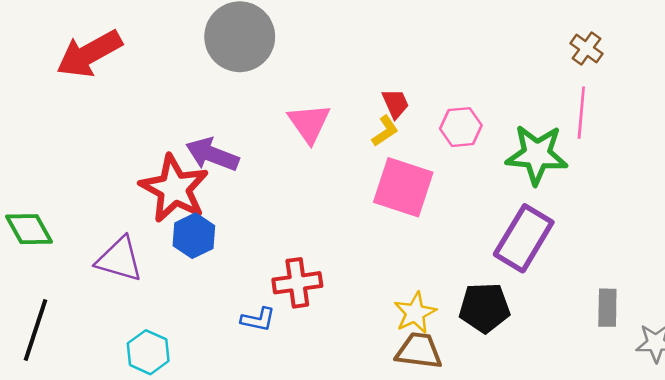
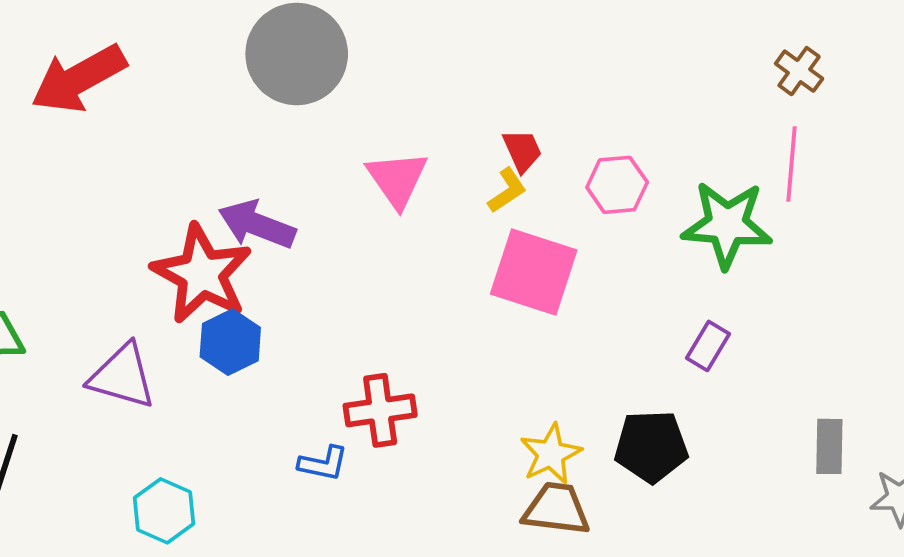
purple rectangle: (524, 238) -> (708, 346), size x0.5

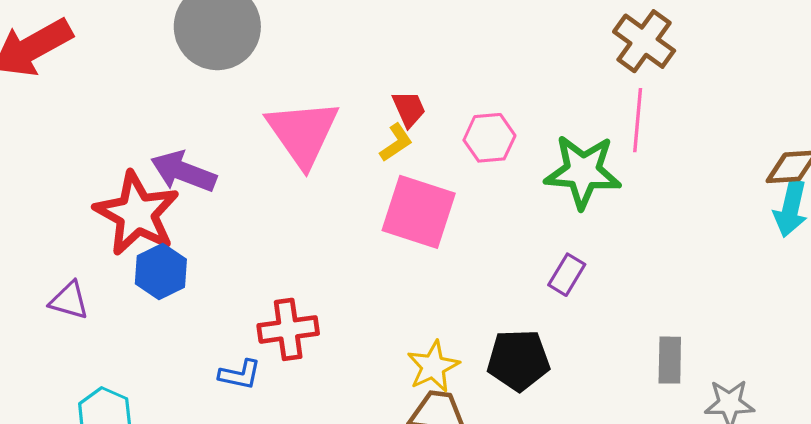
brown cross: (799, 71) -> (644, 41), size x1.5
pink triangle: (397, 179) -> (303, 133), size x1.4
purple triangle: (122, 376) -> (69, 300), size x0.7

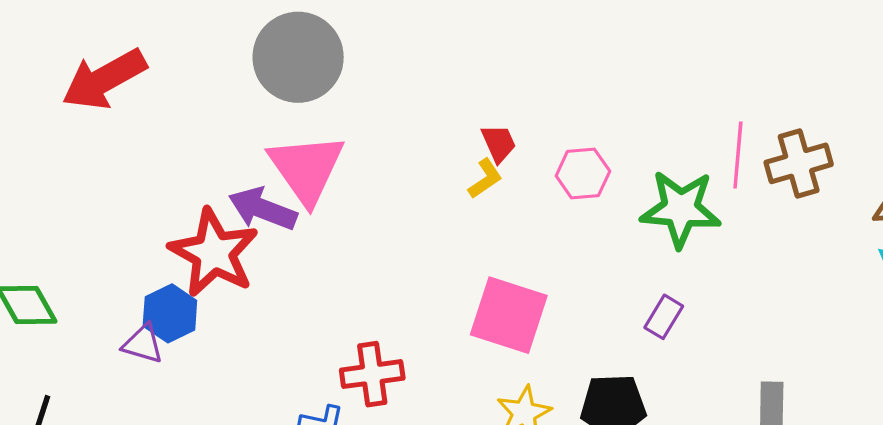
brown cross: (644, 41) -> (799, 163), moved, turned 38
pink triangle: (303, 133) -> (306, 168), moved
pink square: (419, 212) -> (509, 315), moved
blue hexagon: (161, 271) -> (170, 313), moved

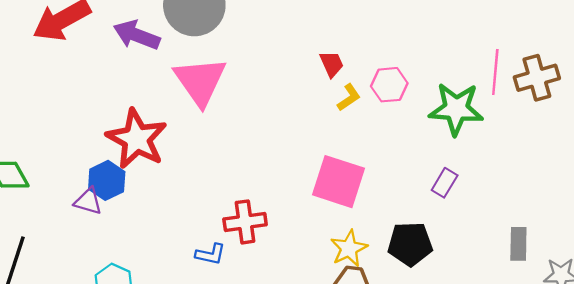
yellow L-shape: (485, 179) -> (349, 97), moved
purple arrow: (263, 209) -> (137, 35), moved

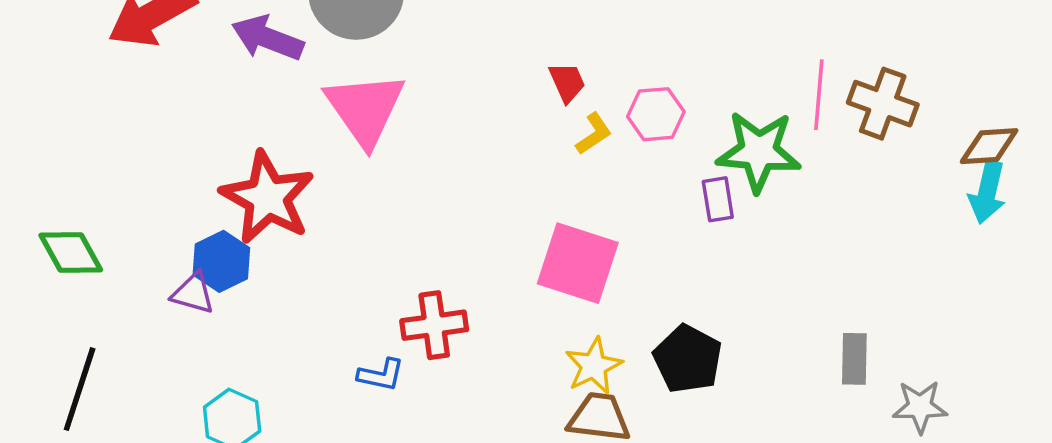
brown cross: (537, 78) -> (883, 104), turned 36
purple rectangle: (445, 183) -> (718, 199), moved, turned -40
black pentagon: (410, 244) -> (688, 359), turned 30

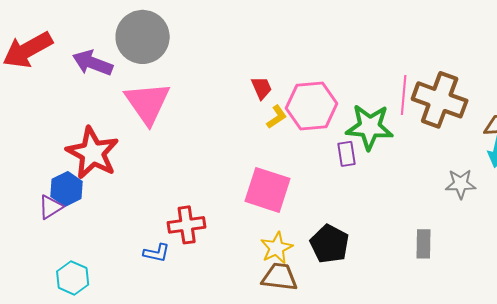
brown cross: (883, 104) -> (440, 100), size x1.4
pink hexagon: (656, 114) -> (312, 106), size x1.6
purple triangle: (193, 293) -> (51, 207), turned -48
gray star: (920, 407) -> (461, 184), moved

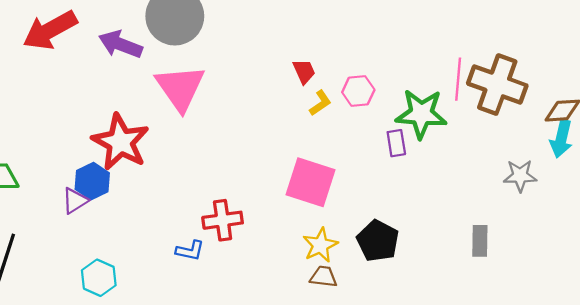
pink hexagon: (312, 106) -> (358, 91), size x0.6
brown trapezoid: (280, 277) -> (324, 277), size x0.7

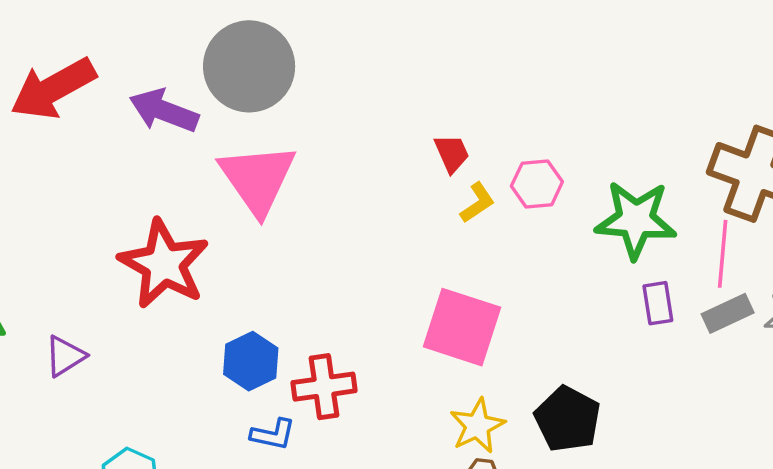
pink line: (458, 79) -> (723, 254), moved
purple rectangle: (396, 143) -> (658, 303), moved
blue hexagon: (92, 181) -> (251, 361), moved
purple triangle: (75, 201) -> (65, 356), moved
gray rectangle: (480, 241) -> (728, 313), moved, turned 64

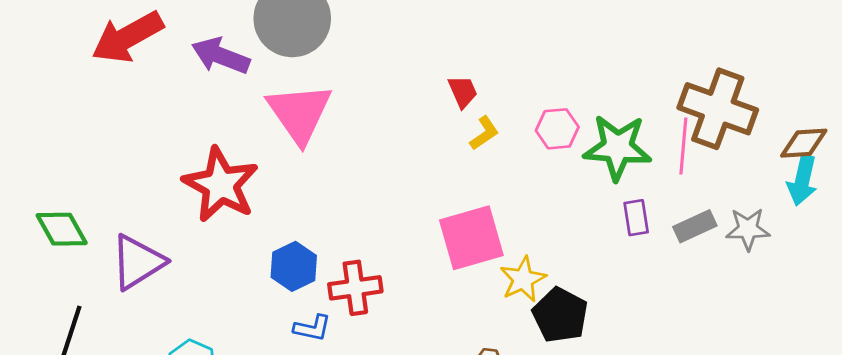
pink hexagon: (537, 184) -> (557, 129), moved
pink line: (723, 254) -> (683, 146), moved
pink square: (462, 327) -> (471, 238), turned -34
purple triangle: (65, 356) -> (138, 262), size x1.6
yellow star: (477, 426) -> (523, 279), moved

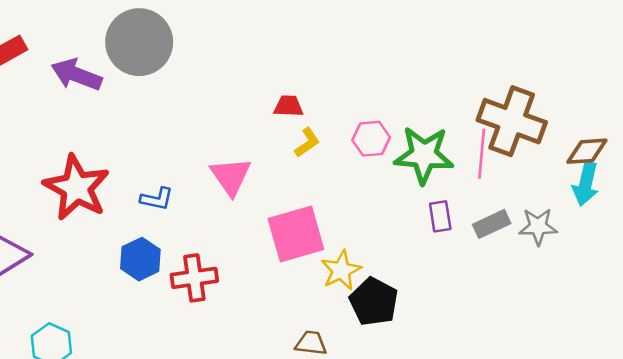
red trapezoid: (463, 92) -> (288, 106), turned -64
pink triangle: (299, 113) -> (231, 176), moved, size x0.7
blue L-shape: (312, 328) -> (157, 199), moved

